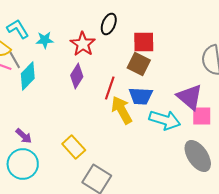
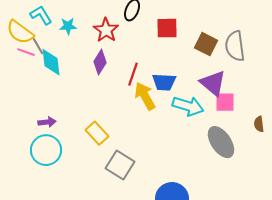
brown square: (139, 64) -> (206, 44), moved
cyan diamond: (28, 76) -> (51, 62), turned -52
purple arrow: (24, 136) -> (47, 122), turned -48

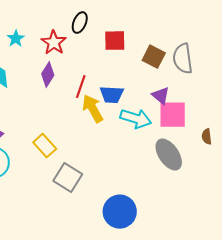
cyan star: (68, 26) -> (16, 39), turned -30
purple triangle: (213, 83) -> (161, 96), size x0.7
pink square: (225, 102) -> (173, 115), size x1.4

